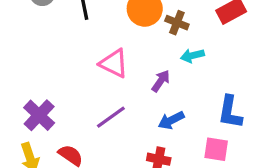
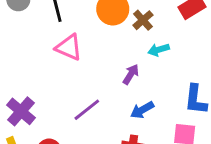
brown cross: (177, 23) -> (143, 20), turned 30
pink triangle: (114, 63) -> (69, 47), moved

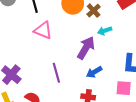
purple arrow: (131, 74) -> (86, 48), size x1.6
purple line: (87, 110) -> (56, 73), turned -66

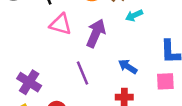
purple arrow: (86, 48) -> (96, 33), moved
blue arrow: (94, 72) -> (128, 67), turned 70

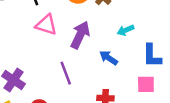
cyan arrow: (134, 15) -> (126, 30), moved
blue arrow: (128, 67) -> (109, 58), moved

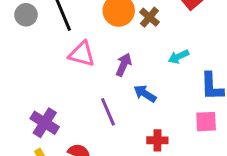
purple arrow: (80, 35) -> (124, 65), size x0.7
blue arrow: (109, 58) -> (145, 94), moved

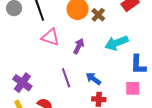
cyan arrow: (179, 57) -> (117, 43), size x1.6
blue arrow: (145, 94) -> (93, 79), moved

